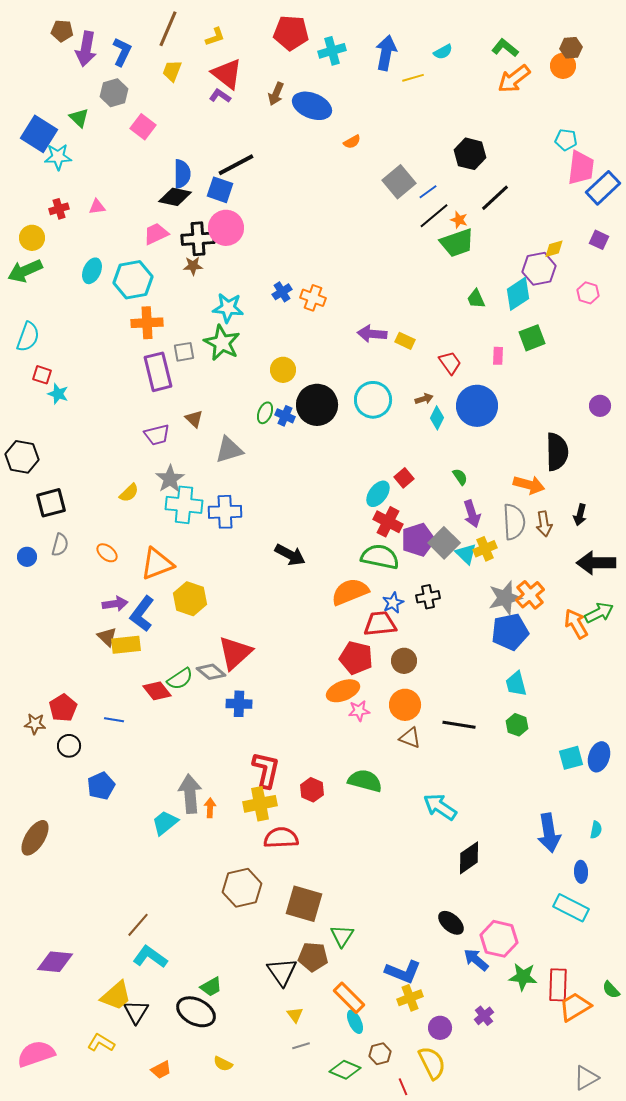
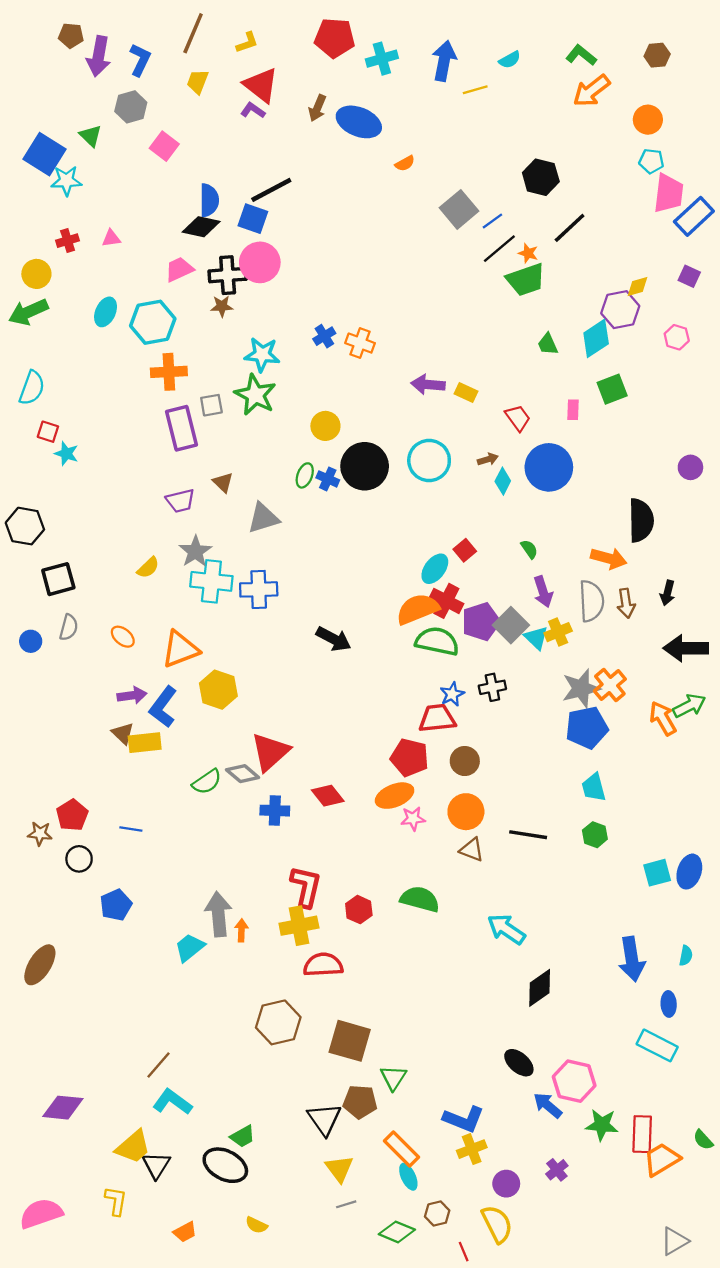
orange circle: (563, 66) -> (648, 120), moved
orange semicircle: (350, 592) -> (418, 609), moved
red diamond: (157, 691) -> (328, 796), moved
yellow triangle: (295, 1015) -> (339, 1169), size x1.5
yellow L-shape: (101, 1043) -> (116, 1201), turned 68

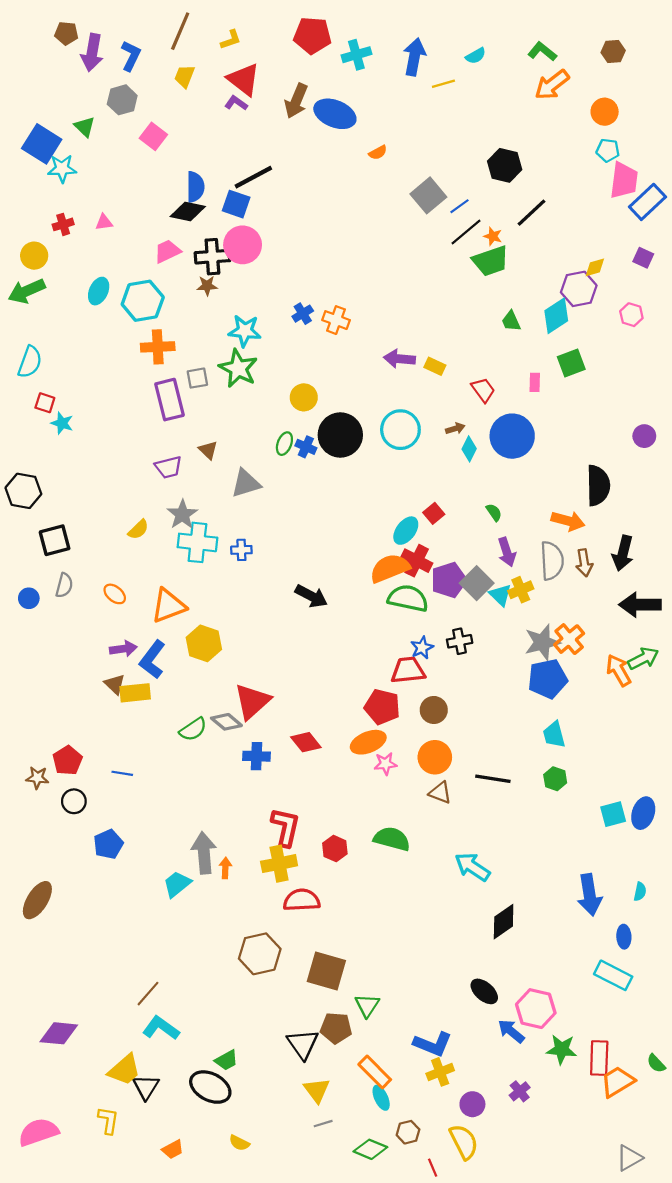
brown arrow: (317, 108) -> (296, 101), size x1.4
blue cross: (259, 589) -> (241, 550), size x0.6
black arrow: (667, 593) -> (623, 553), size x1.5

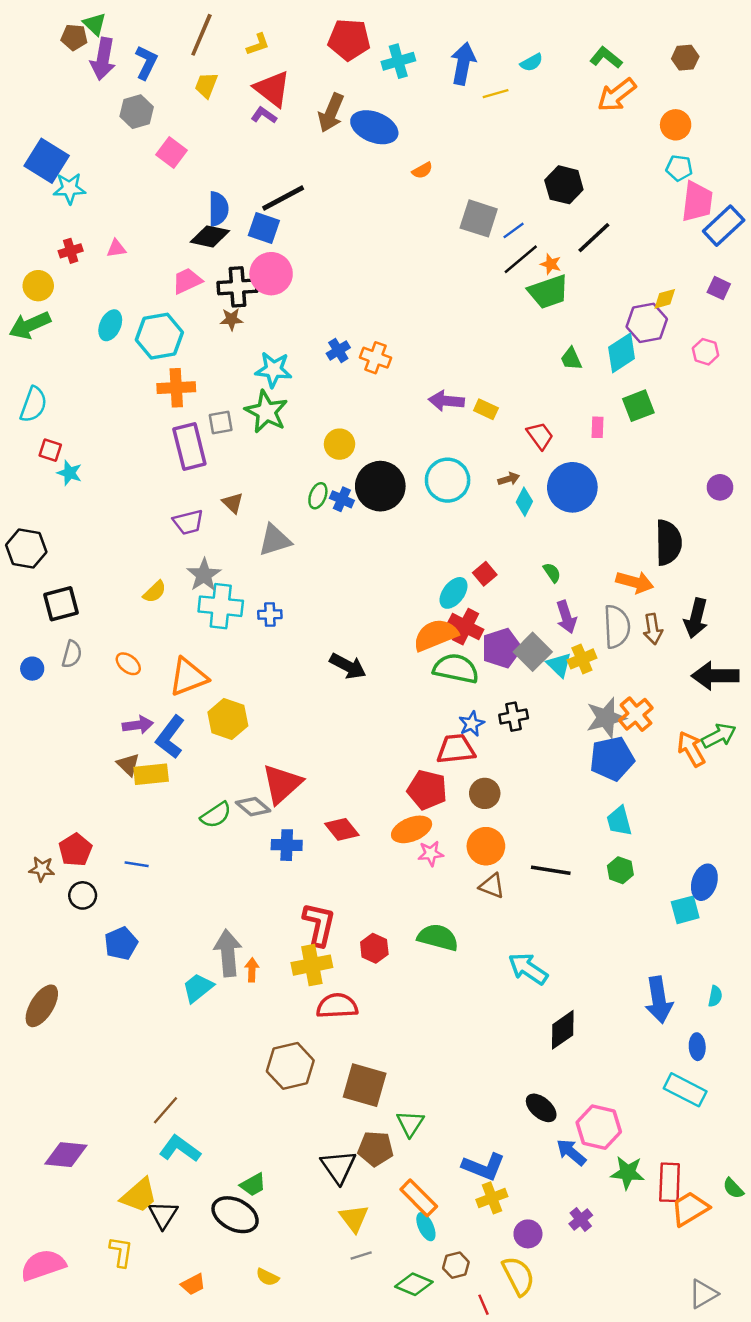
green triangle: (85, 127) -> (95, 24), moved
gray square: (428, 195) -> (479, 218), turned -32
blue ellipse: (643, 813) -> (704, 882), moved

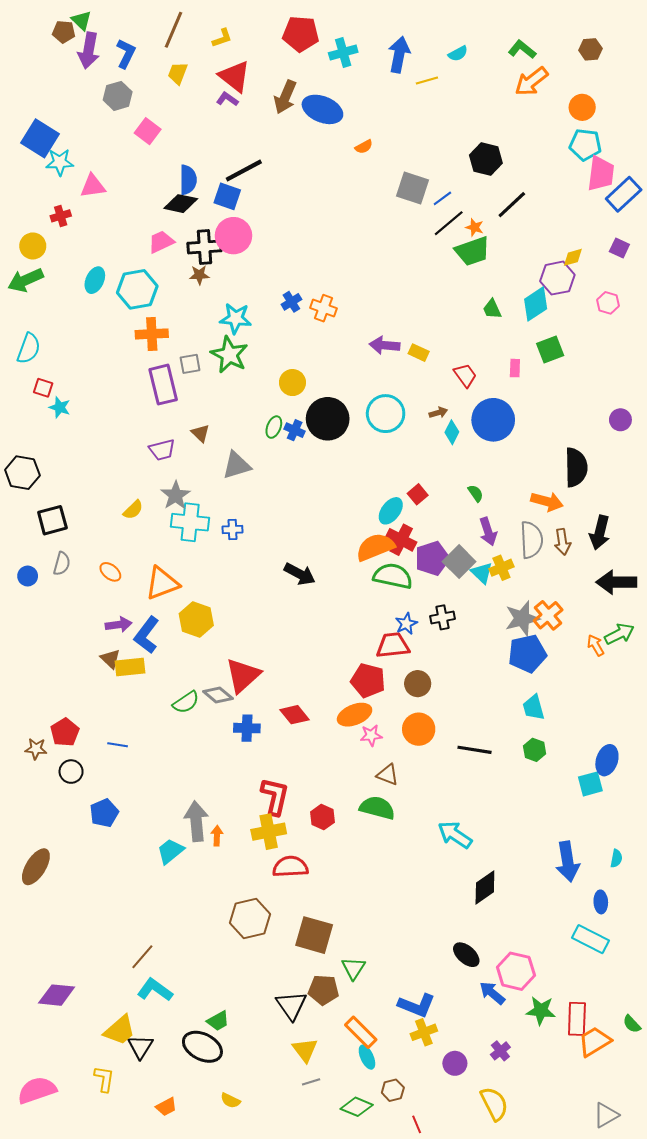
cyan pentagon: (679, 168) -> (585, 145), size x1.4
pink triangle: (116, 248) -> (93, 186), moved, size x1.5
orange arrow: (691, 749) -> (596, 645), size x0.7
brown triangle: (492, 886) -> (388, 775), moved
yellow semicircle: (518, 1276) -> (494, 1104), moved

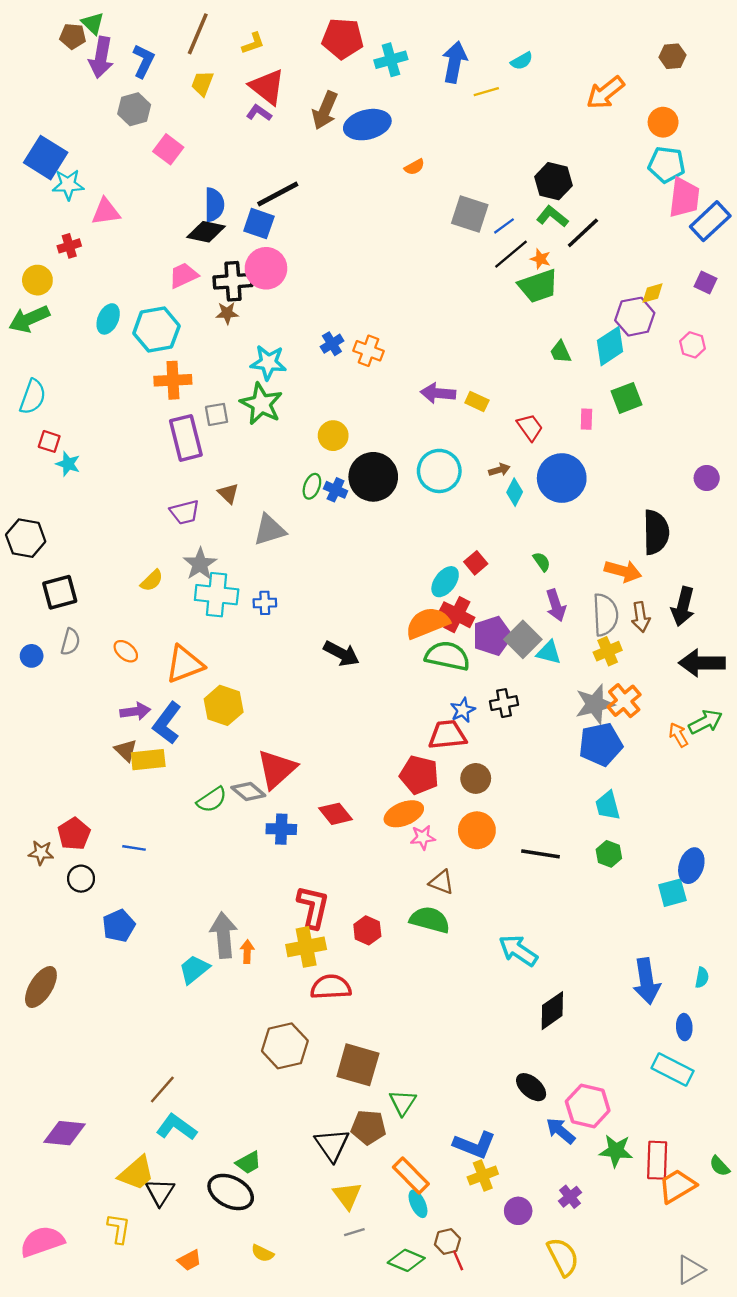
green L-shape: (522, 49) -> (552, 216), moved
blue ellipse: (322, 109) -> (367, 125), turned -36
yellow cross: (501, 568) -> (608, 651), moved
cyan triangle: (482, 573) -> (549, 652), turned -30
red line: (417, 1124) -> (458, 1260), moved

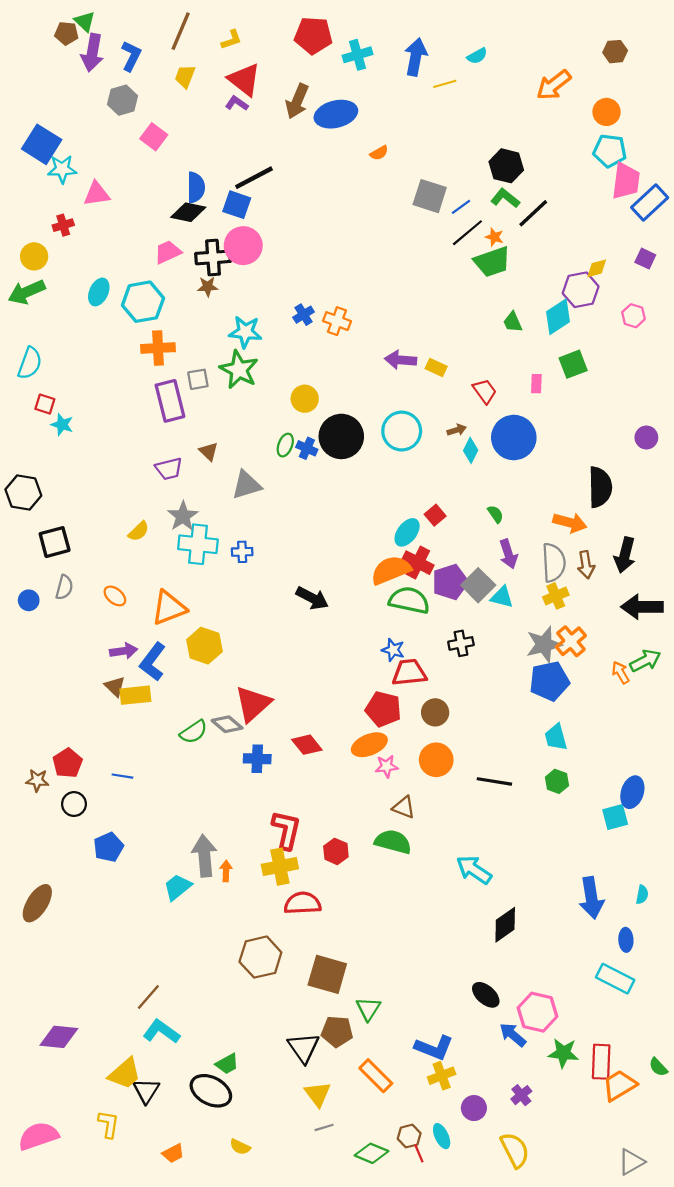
blue star: (463, 710) -> (393, 650), moved, turned -30
cyan ellipse: (418, 1204) -> (442, 1136), moved

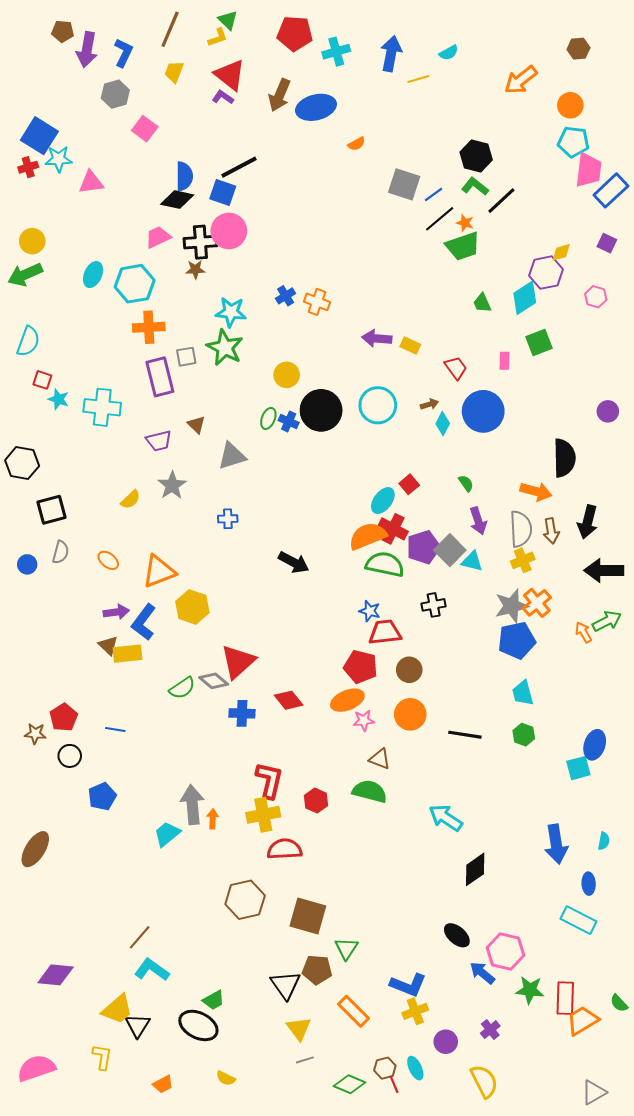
green triangle: (85, 21) -> (228, 20), moved
red cross: (63, 225) -> (28, 167), moved
cyan cross: (198, 544) -> (102, 407), moved

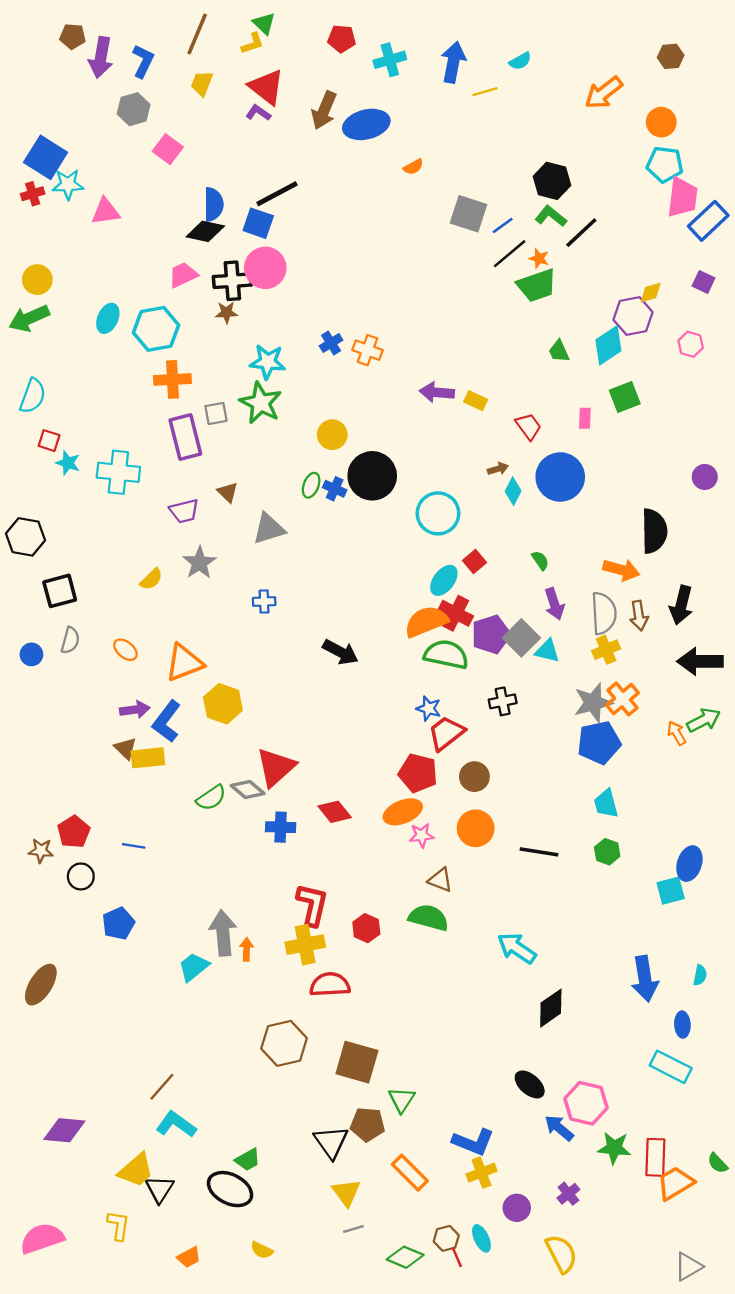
red pentagon: (295, 33) -> (342, 39), size x0.7
cyan circle: (378, 405) -> (438, 513), moved
red trapezoid: (385, 632) -> (446, 733), turned -32

